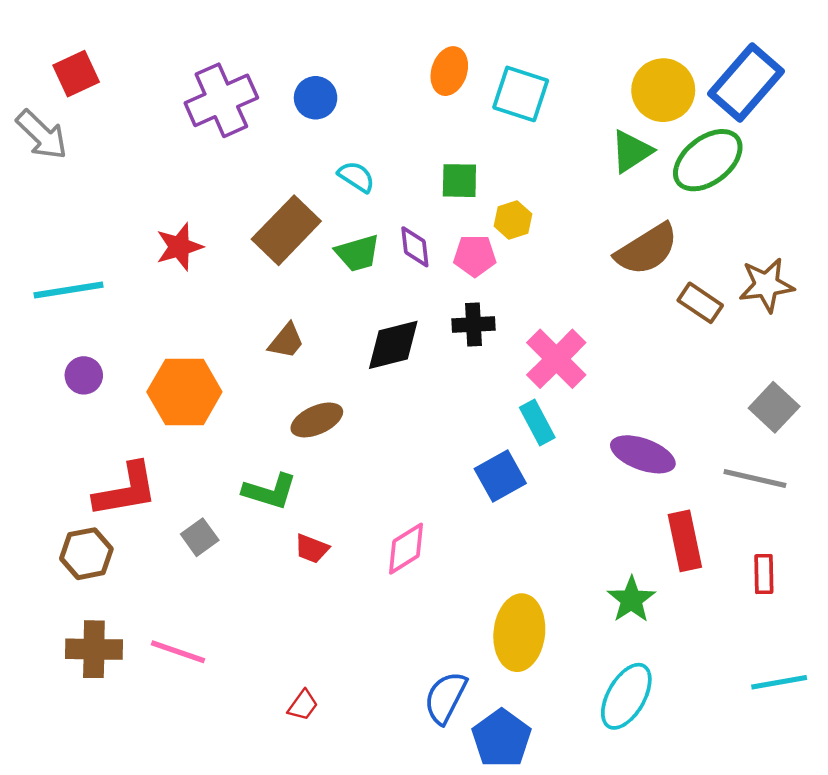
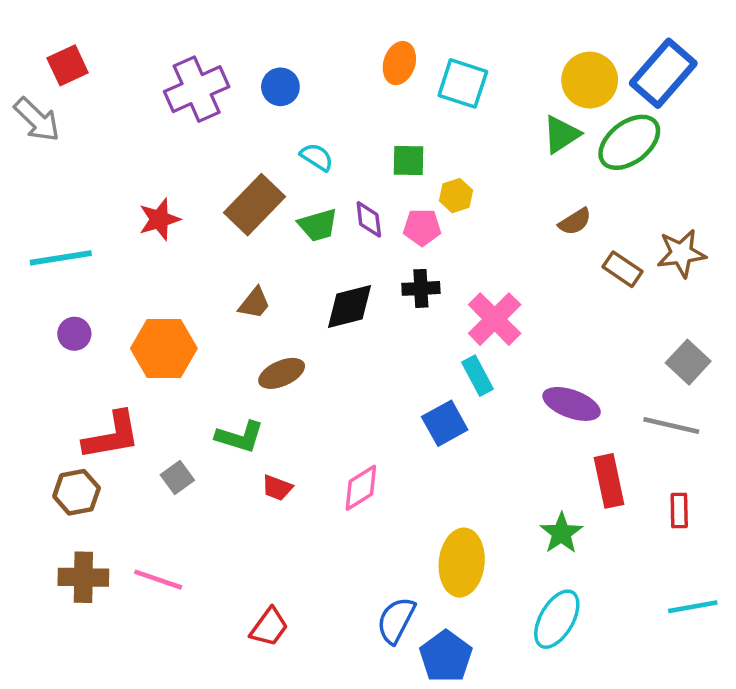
brown semicircle: (647, 249) -> (575, 222), size x0.6
red trapezoid: (303, 705) -> (269, 627), size x1.4

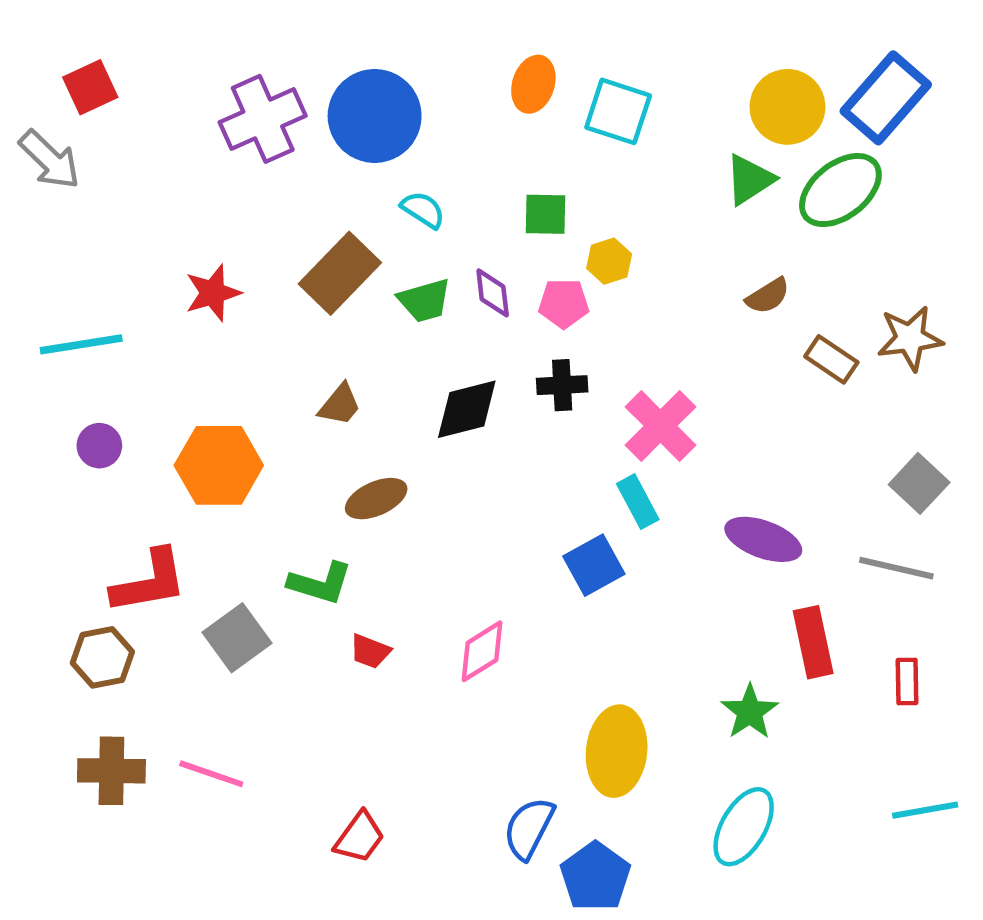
blue circle: (280, 87) -> (375, 116), size x1.8
gray square: (177, 478) -> (237, 638), size x1.5

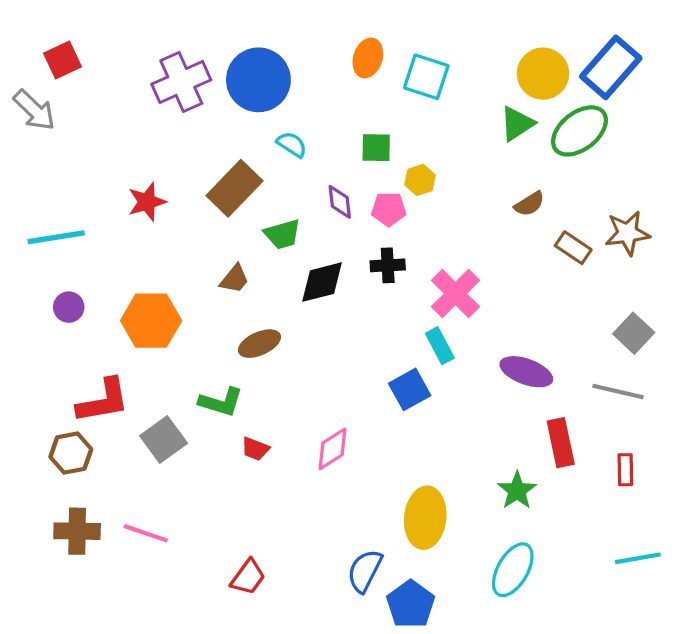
green trapezoid: (425, 300) -> (282, 234), moved

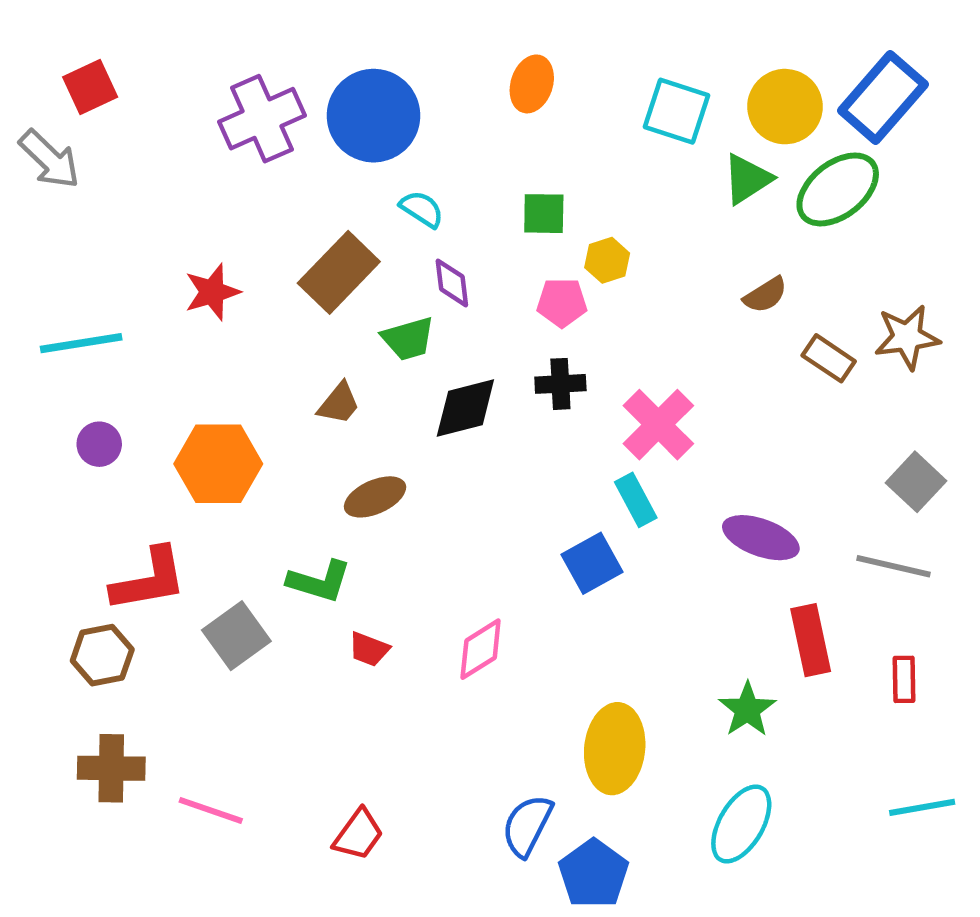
cyan square: (426, 77) -> (676, 111), moved
purple diamond: (340, 202) -> (452, 283), moved
pink line: (146, 533) -> (211, 810), moved

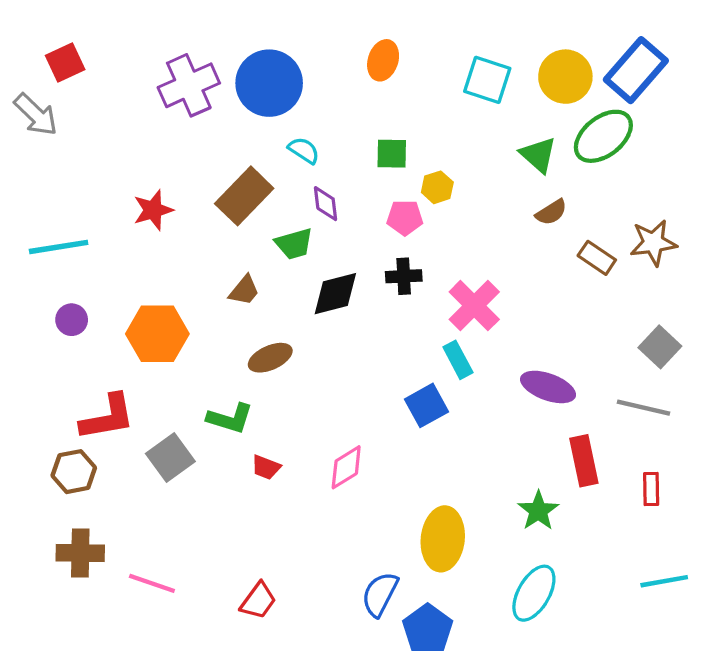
green triangle: (747, 179) -> (538, 155), moved, turned -45

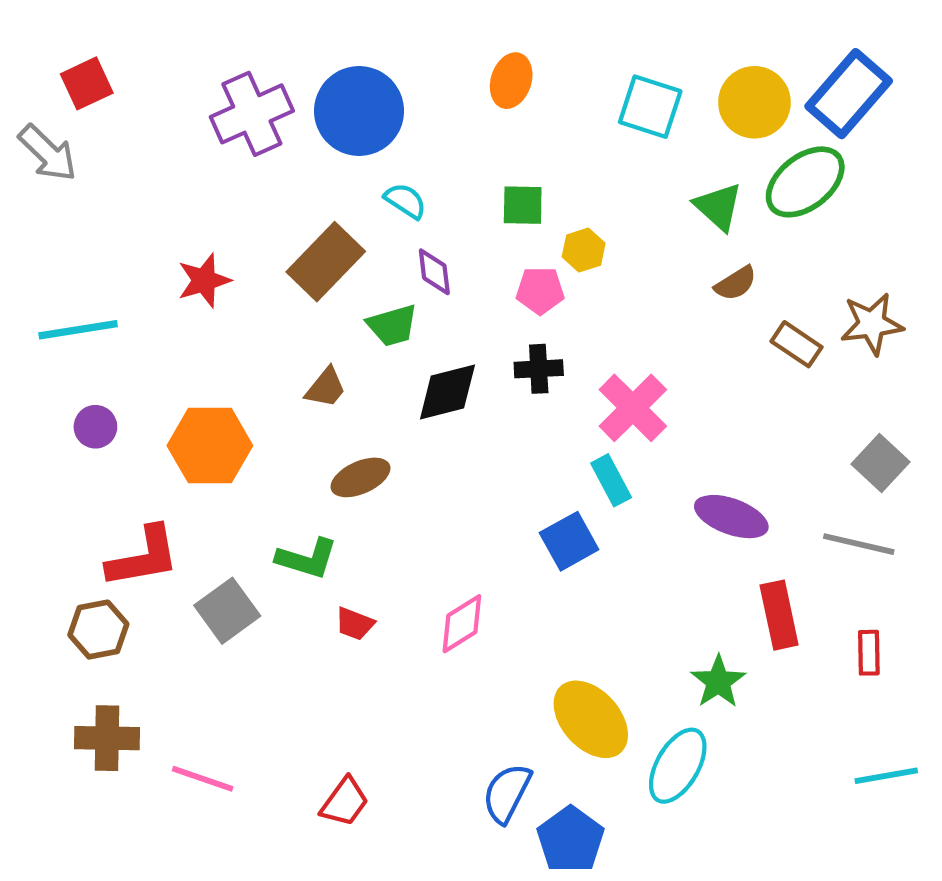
yellow ellipse: (443, 539) -> (591, 719), turned -48
cyan ellipse: (534, 593) -> (678, 766), moved

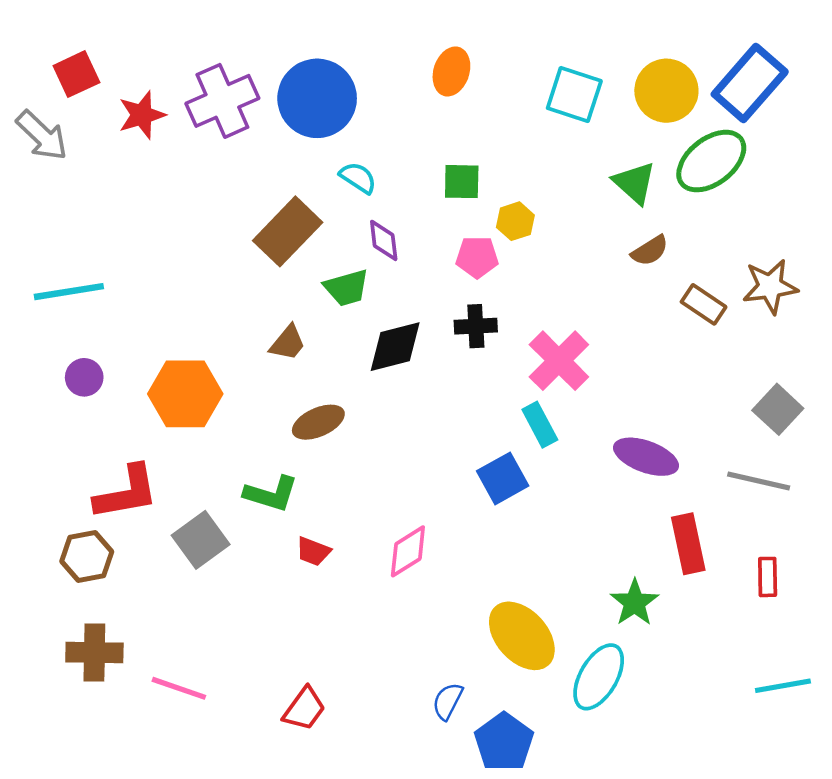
red star: (204, 280) -> (142, 115), moved
blue semicircle: (507, 793) -> (448, 701), size x0.7

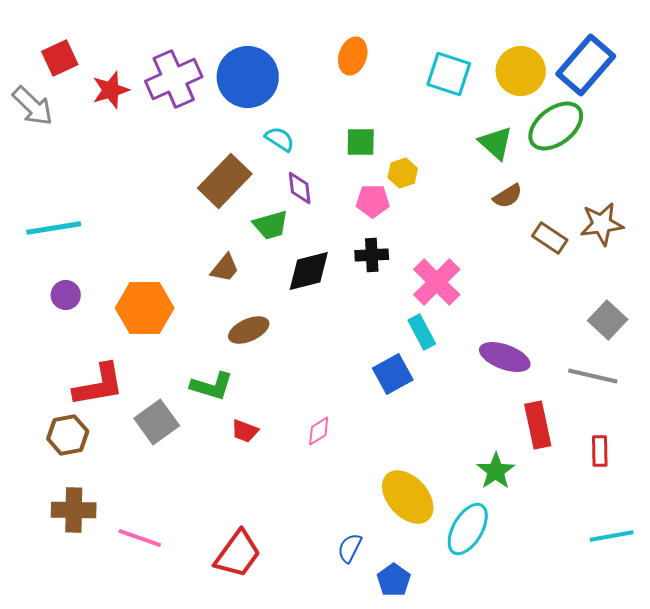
pink diamond: (408, 551) -> (319, 431), size x0.7
red trapezoid: (304, 709) -> (238, 554), size x1.4
blue pentagon: (504, 742) -> (394, 580), size x0.7

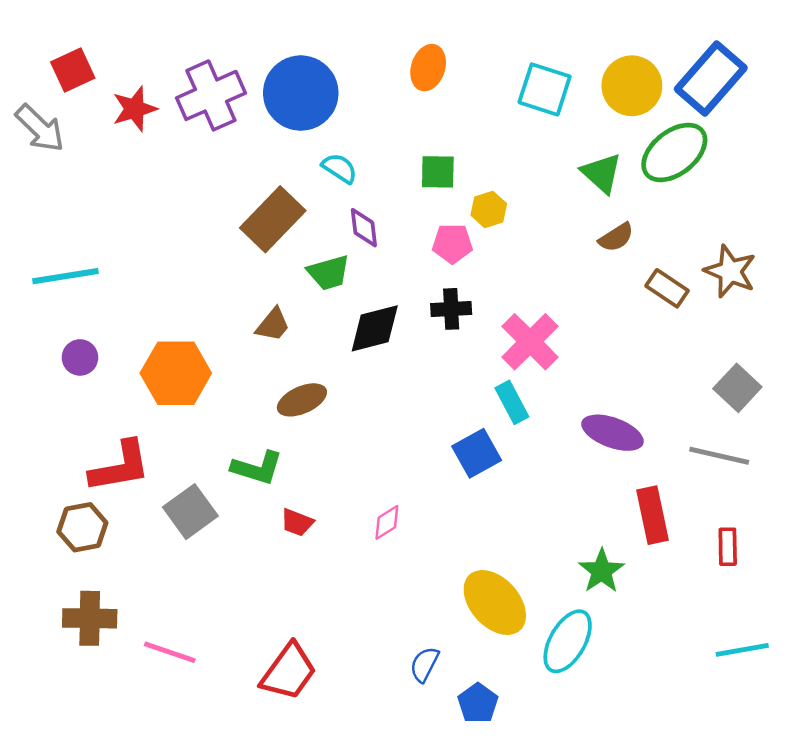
brown star: (602, 224) -> (730, 271), turned 30

